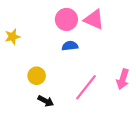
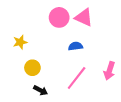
yellow star: (12, 37) -> (20, 42), moved
blue semicircle: (70, 46) -> (76, 46), moved

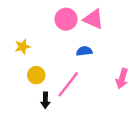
pink line: (77, 78) -> (68, 84), moved
black arrow: (41, 90) -> (45, 100), turned 64

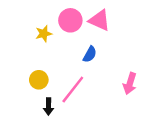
yellow star: (23, 47) -> (44, 34), moved
blue semicircle: (84, 51) -> (90, 54), turned 126

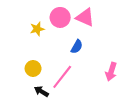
black arrow: (49, 106) -> (41, 91), turned 120

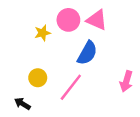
blue semicircle: (77, 47) -> (87, 53), size x1.5
black arrow: (41, 91) -> (22, 104), moved

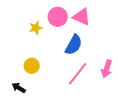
pink line: (71, 87) -> (78, 74), moved

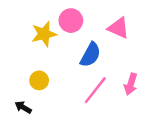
pink triangle: (82, 17) -> (119, 28), moved
yellow star: (36, 28) -> (44, 34), size x1.5

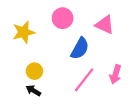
yellow star: (44, 34) -> (24, 32), moved
black arrow: (23, 107) -> (33, 91), moved

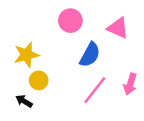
yellow star: (24, 32) -> (26, 55), moved
black arrow: (33, 91) -> (24, 101), moved

